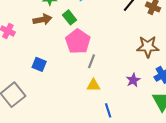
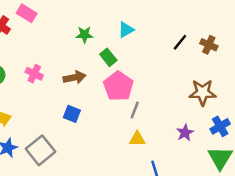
brown arrow: (42, 19) -> (74, 77), moved

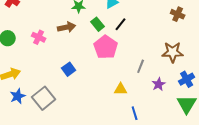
black line: (180, 42) -> (121, 24), moved
brown arrow: (74, 77) -> (67, 27), moved
gray line: (135, 110) -> (141, 66), moved
blue square: (72, 114) -> (69, 69), turned 32

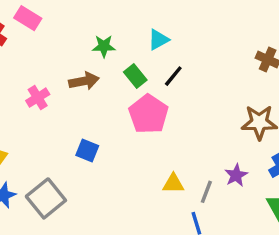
pink cross: (39, 37) -> (38, 98), turned 32
gray line: (141, 66) -> (206, 192), moved
blue square: (69, 69) -> (87, 150), turned -32

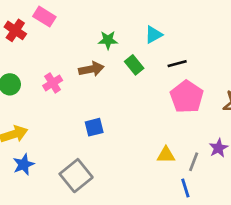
black line: (173, 76) -> (177, 64), moved, turned 36
pink pentagon: (148, 114) -> (187, 97), moved
blue square: (87, 150) -> (94, 127), turned -36
gray square: (46, 198) -> (76, 176), moved

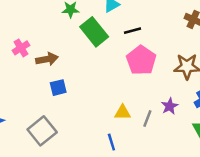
green rectangle: (134, 65) -> (94, 32), size x1.6
brown arrow: (91, 69) -> (47, 59), moved
blue line: (185, 188) -> (111, 142), moved

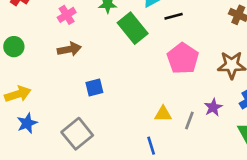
black line: (132, 31) -> (174, 16), moved
pink cross: (21, 48) -> (67, 15), moved
brown arrow: (47, 59) -> (69, 49), moved

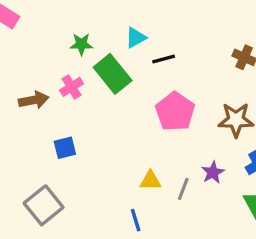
pink cross: (67, 15) -> (72, 87), moved

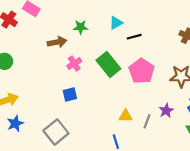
green rectangle: (113, 74) -> (108, 65), moved
pink cross: (72, 87) -> (74, 63), moved
brown arrow: (34, 100) -> (57, 42), moved

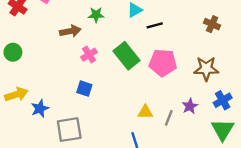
pink pentagon: (142, 71) -> (163, 63), turned -30
blue square: (70, 95) -> (84, 89), turned 32
blue star: (15, 123) -> (40, 108), moved
gray square: (56, 132) -> (69, 130), turned 30

